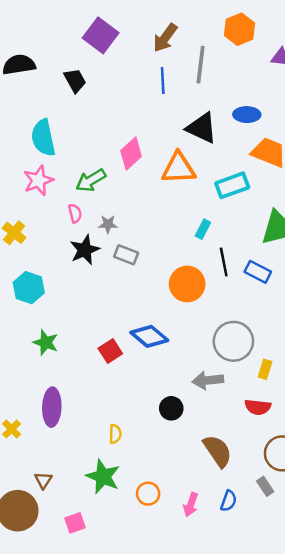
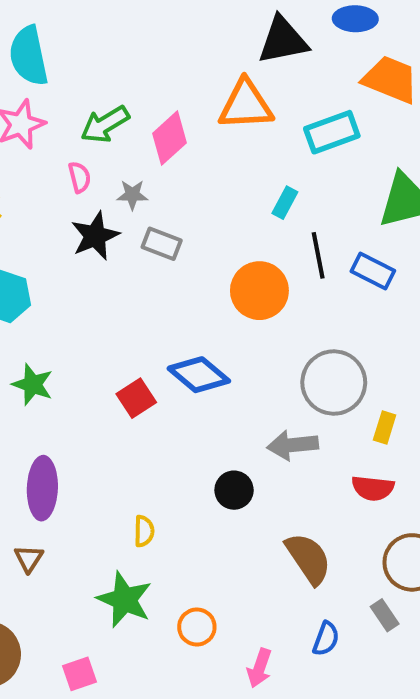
black triangle: (202, 128) -> (283, 40), turned -36
pink diamond: (131, 154) -> (169, 138), moved
brown triangle: (43, 480) -> (29, 559), moved
pink arrow: (191, 505) -> (259, 668), moved

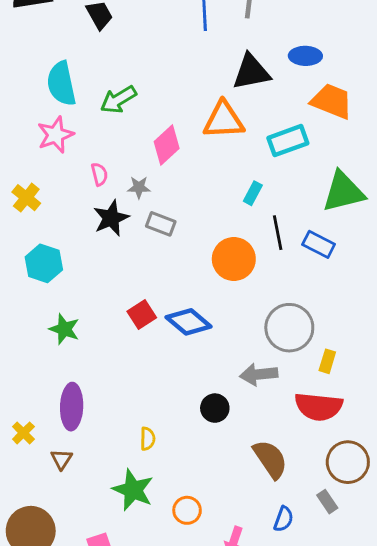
green arrow: (105, 124) -> (118, 100), moved
red square: (136, 398) -> (142, 315), moved
red semicircle: (373, 488) -> (319, 407), size x1.5

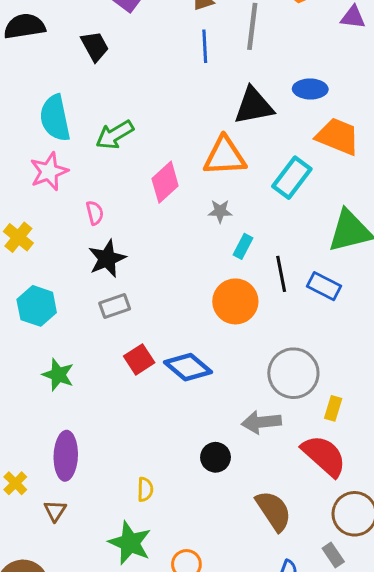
cyan rectangle: (288, 141) -> (292, 178), turned -33
gray star: (139, 187) -> (220, 211), moved
cyan rectangle: (253, 193) -> (243, 246), moved
gray rectangle: (161, 224) -> (115, 306), moved, turned -40
red semicircle: (319, 407) -> (324, 456), turned -144

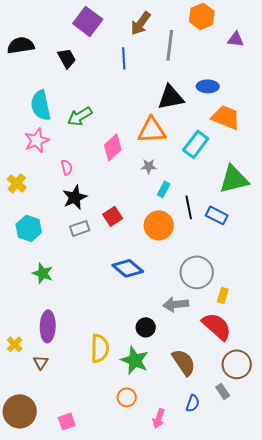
blue line: (205, 46) -> (124, 58), moved
red square: (139, 359) -> (113, 216), moved
yellow semicircle: (145, 489) -> (100, 348), size x1.8
green star: (130, 543) -> (135, 360), moved

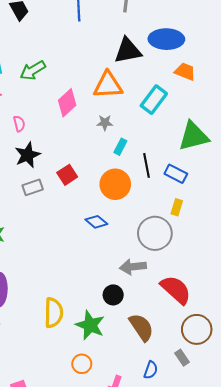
blue ellipse: (208, 86) -> (166, 39), size x1.5
orange trapezoid: (226, 117) -> (185, 71), size x0.7
blue diamond: (128, 268) -> (96, 222), moved, size x0.7
yellow rectangle: (223, 295) -> (177, 207), moved
black circle: (146, 327) -> (113, 295), moved

